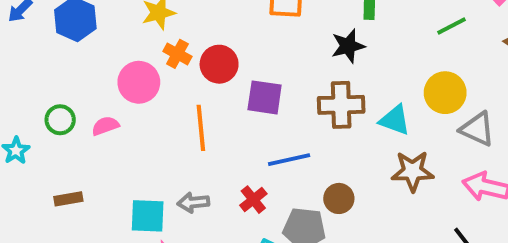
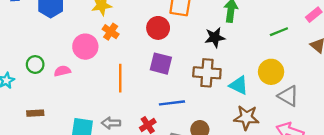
red circle: (219, 64) -> (158, 28), moved

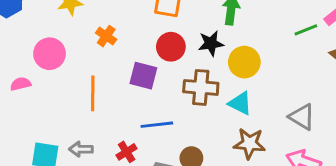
red circle: (158, 28) -> (171, 47), moved
orange cross: (111, 32) -> (106, 36), moved
green line: (279, 32) -> (306, 30), moved
yellow circle: (271, 72) -> (244, 62), moved

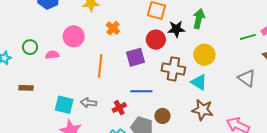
black star: (211, 43) -> (176, 29), moved
purple square: (143, 76) -> (136, 57), turned -36
gray triangle: (302, 117) -> (247, 78), moved

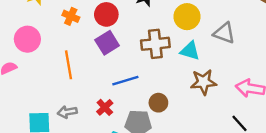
red circle: (156, 40) -> (106, 14), moved
gray triangle: (247, 78) -> (224, 33), moved

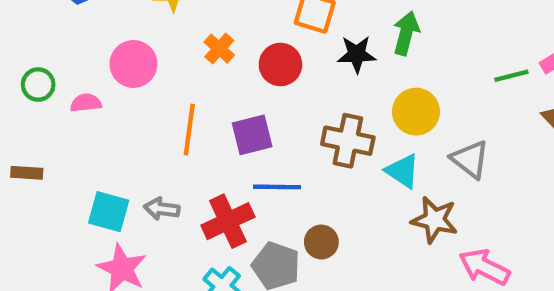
purple square: (107, 43) -> (252, 135), moved
brown star: (203, 82) -> (435, 220), moved
red cross: (105, 107) -> (228, 221), size x1.6

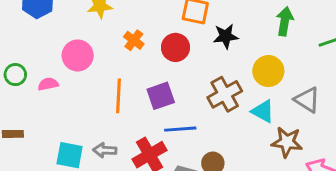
green arrow: (406, 33) -> (285, 21), moved
brown cross: (348, 141) -> (225, 94), turned -36

